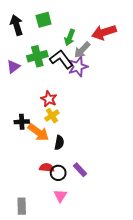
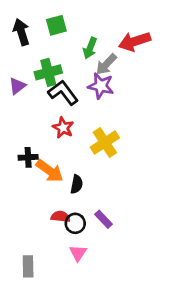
black L-shape: (61, 59) -> (63, 93), moved
purple star: (78, 67) -> (101, 86), turned 30
yellow cross: (52, 116) -> (105, 142), moved, size x1.5

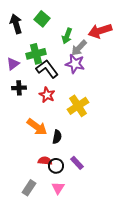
green square: (56, 25) -> (42, 19), turned -35
black cross: (28, 157) -> (19, 88), moved
gray rectangle: (28, 266) -> (29, 188), moved, turned 35

